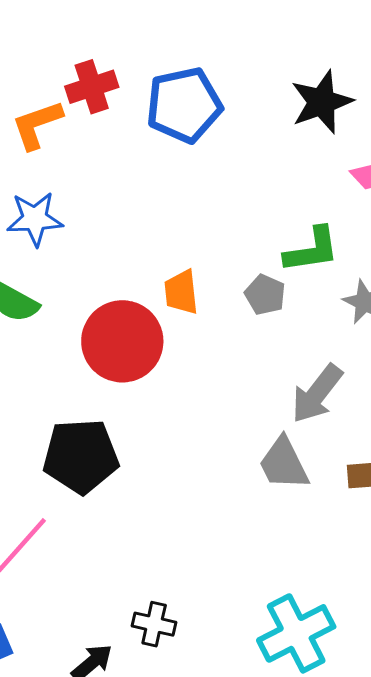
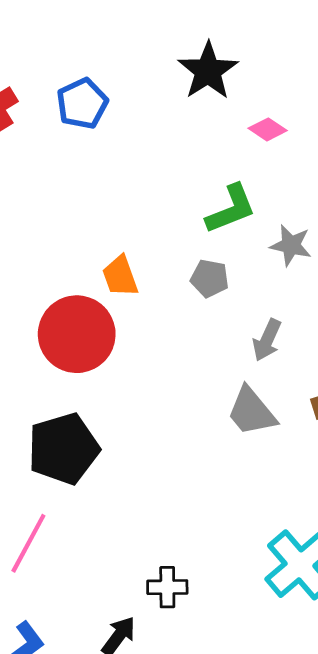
blue pentagon: (184, 105) -> (82, 104), size x0.7
gray pentagon: (265, 295) -> (210, 278), moved
gray arrow: (317, 394) -> (267, 340), size x0.7

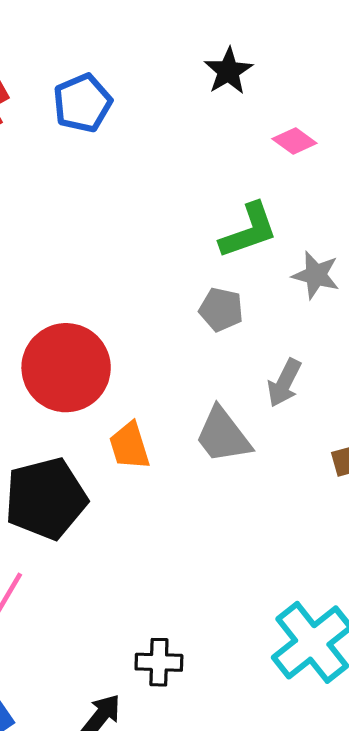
black star: (208, 71) -> (228, 71), size x0.7
orange trapezoid: (120, 276) -> (130, 446), moved
gray trapezoid: (252, 412) -> (223, 435), moved

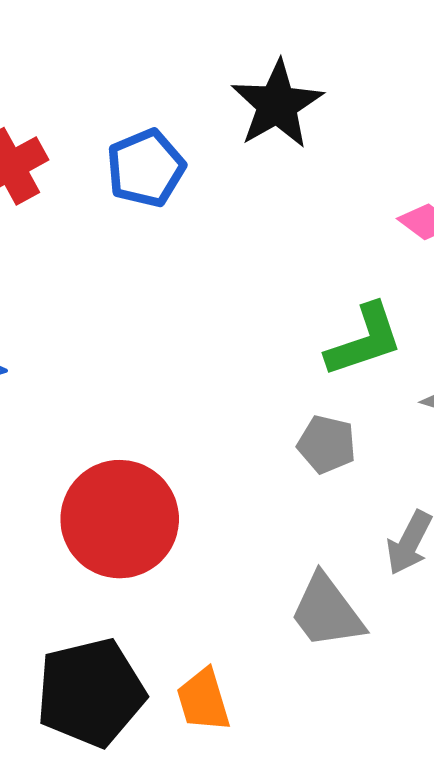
black star: (228, 71) -> (277, 104), moved, size x1.4
orange trapezoid: (130, 446) -> (203, 700), moved

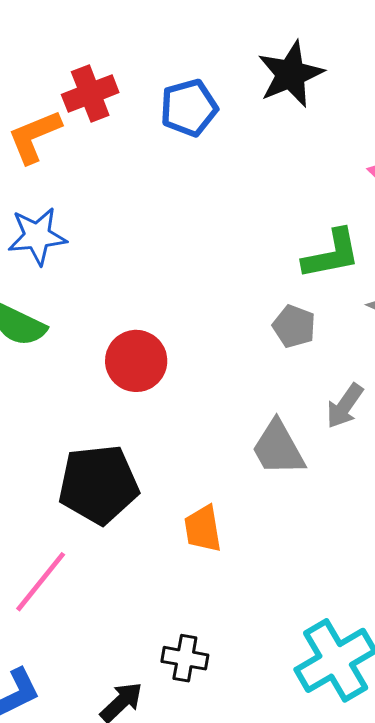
red circle: (120, 519) -> (136, 361), size x0.7
orange trapezoid: (203, 700) -> (203, 529), moved

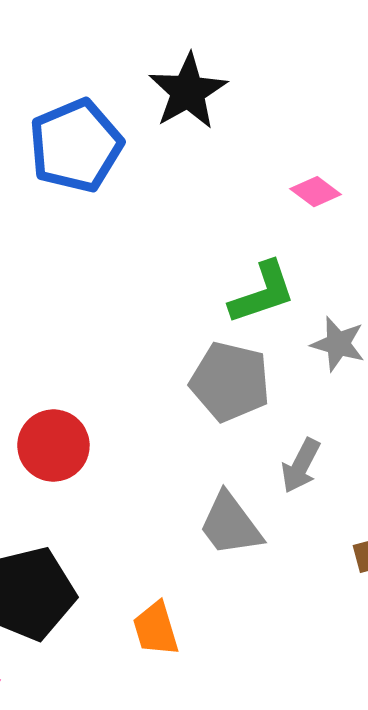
blue pentagon: (189, 108) -> (76, 146), size x1.4
gray pentagon: (294, 326) -> (230, 382), size x1.6

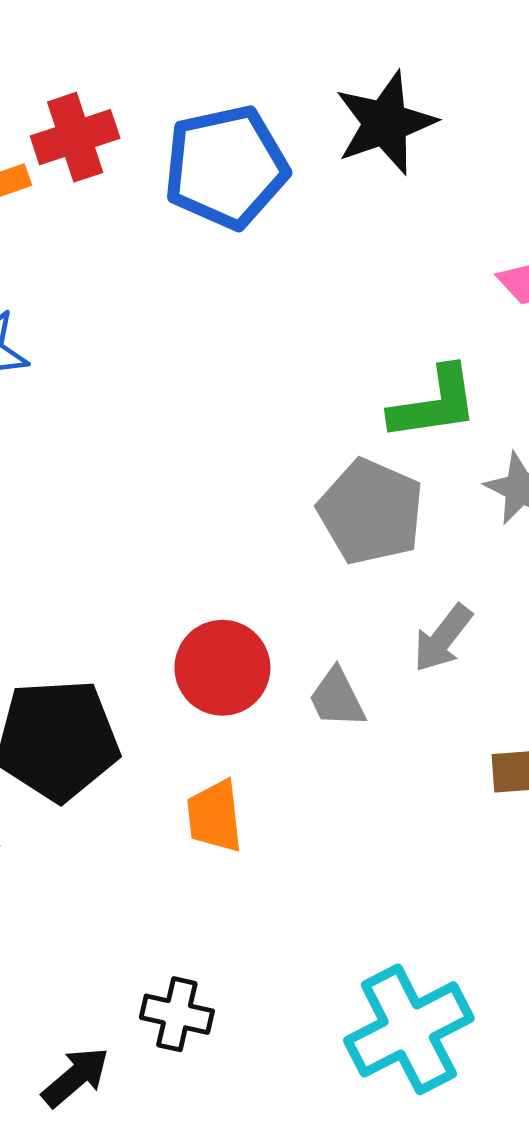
red circle: (53, 446) -> (222, 668), moved
gray trapezoid: (230, 525) -> (337, 698), size x0.7

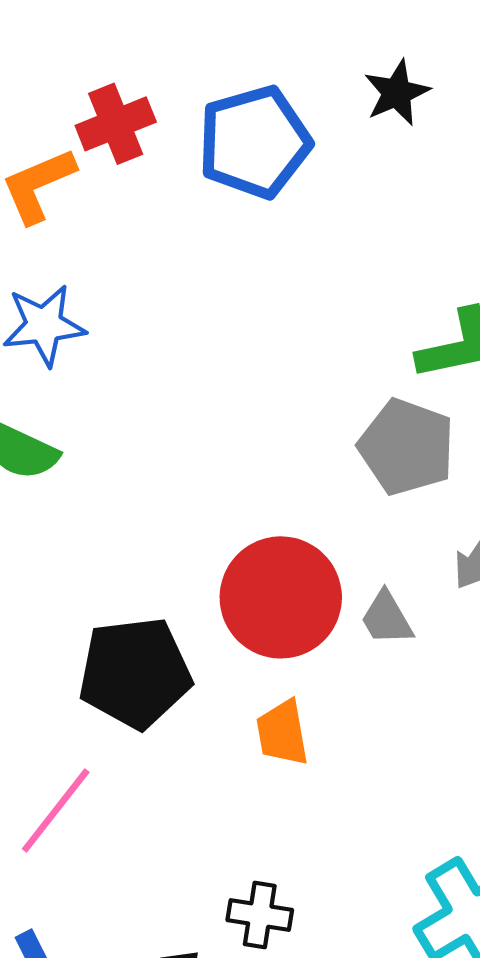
black star: (385, 123) -> (397, 93), size x0.7
red circle: (222, 668) -> (281, 597), size x1.4

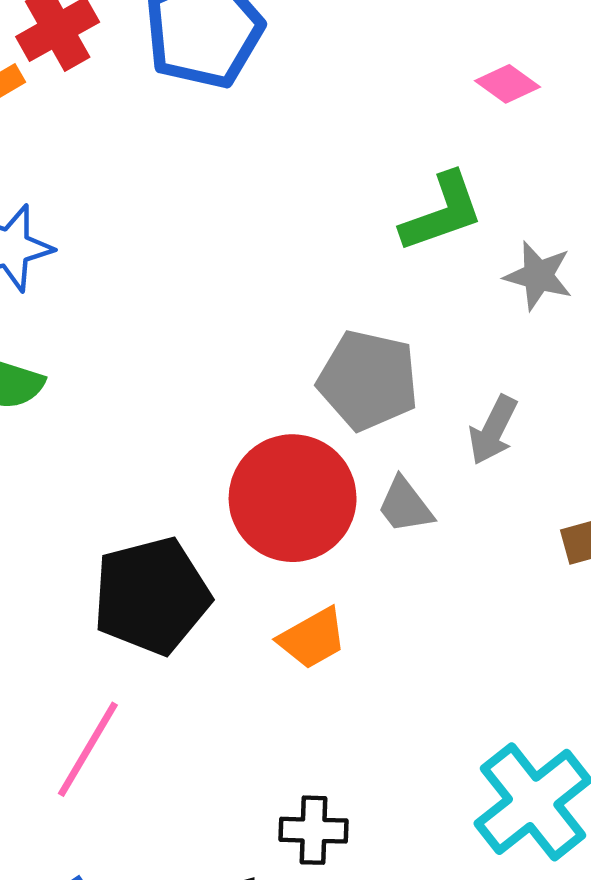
gray pentagon: (407, 447) -> (368, 380), moved
orange trapezoid: (282, 733) -> (312, 638), turned -102

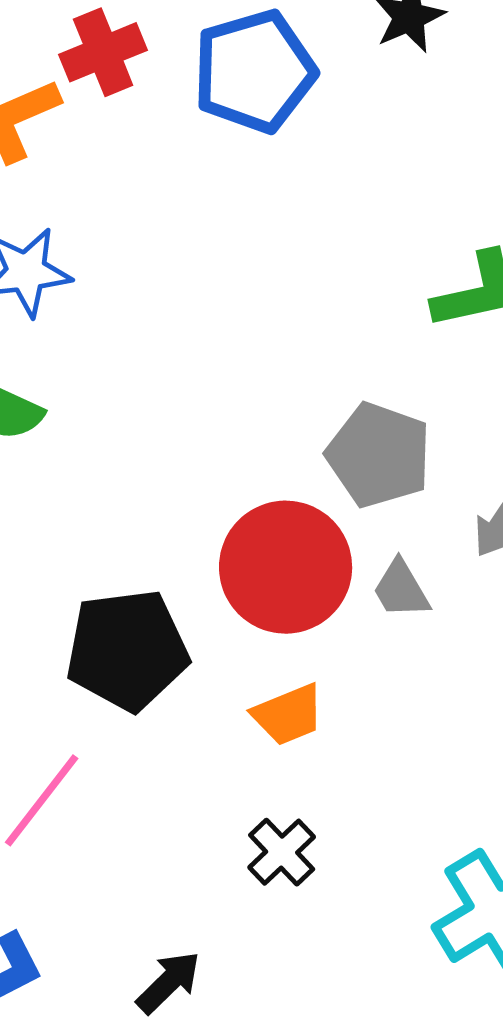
black cross: (314, 830) -> (282, 852), moved, turned 38

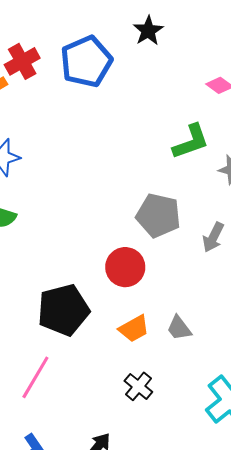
red circle: (286, 567) -> (125, 267), size x0.7
gray trapezoid: (401, 589) -> (179, 328), moved

